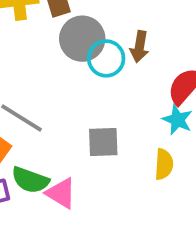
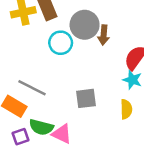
gray circle: (82, 39) -> (85, 25), moved
cyan circle: (106, 58) -> (61, 43), moved

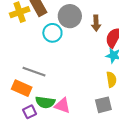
brown arrow: (104, 35) -> (96, 23), moved
gray square: (86, 98) -> (103, 105), moved

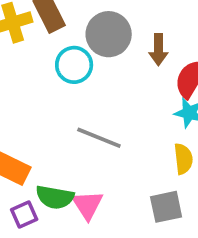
gray line: (34, 72) -> (99, 138), moved
pink triangle: (62, 105) -> (87, 205), turned 36

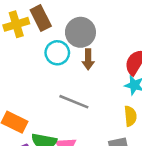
brown arrow: (158, 50) -> (88, 59), moved

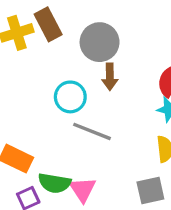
cyan circle: (57, 53) -> (70, 97), moved

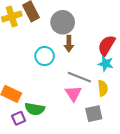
gray line: (92, 131) -> (79, 77), moved
pink triangle: (83, 189) -> (73, 93), moved

